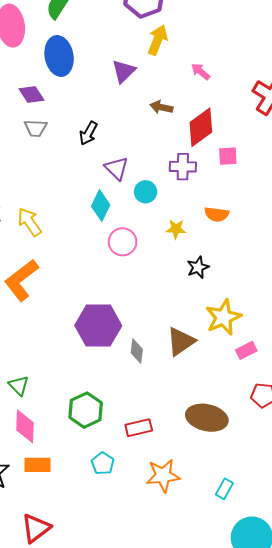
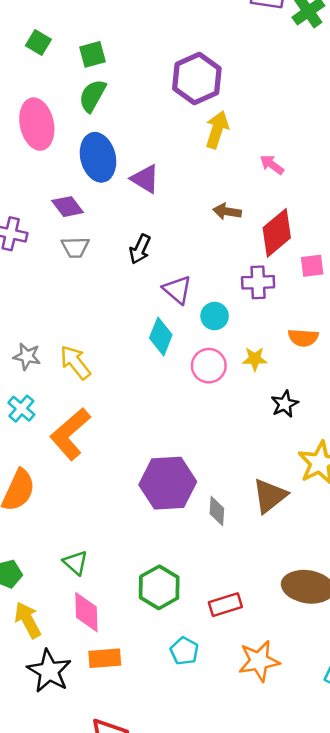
purple triangle: (124, 71) -> (145, 179), moved, turned -40
pink circle: (123, 242) -> (209, 366), moved

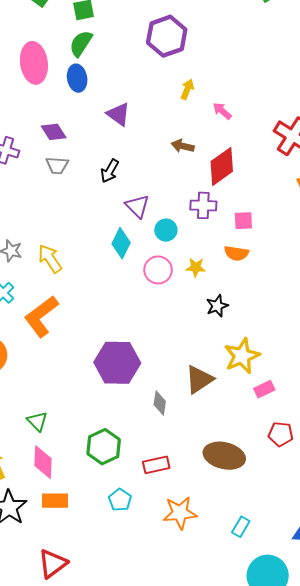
yellow arrow: (217, 130) -> (187, 89), moved, size x0.7
blue ellipse: (98, 157) -> (77, 78), moved, size x0.7
pink square: (312, 266) -> (243, 221), moved
gray diamond: (217, 511) -> (160, 403), moved

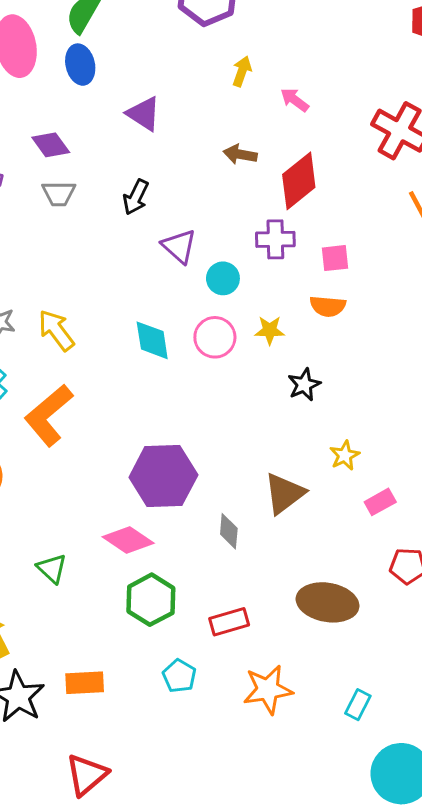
cyan diamond: (121, 243) -> (152, 340), moved, turned -32
yellow star: (242, 356) -> (345, 455), size x0.6
pink diamond: (43, 462) -> (128, 540), moved, turned -56

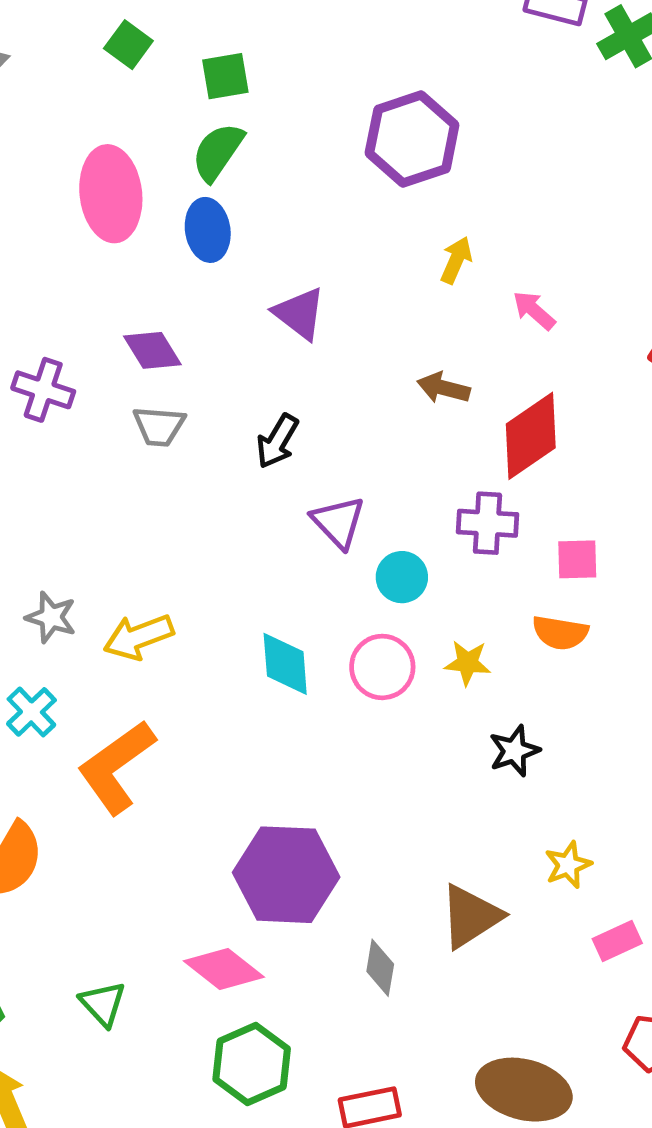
yellow arrow: (56, 330) -> (139, 637), turned -78

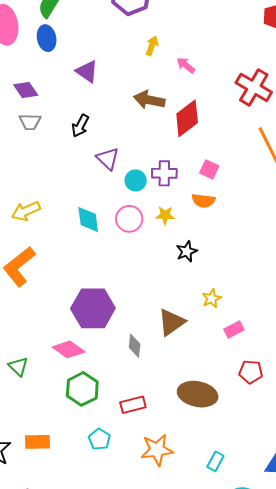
brown arrow: (443, 388) -> (149, 100), size x1.4
purple cross: (488, 523) -> (164, 173), moved
pink square: (577, 559) -> (209, 169), turned 30

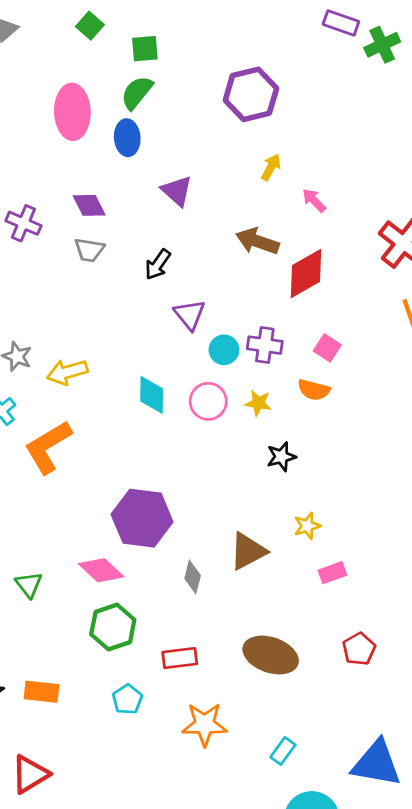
red pentagon: (251, 372) -> (359, 649), moved, turned 30

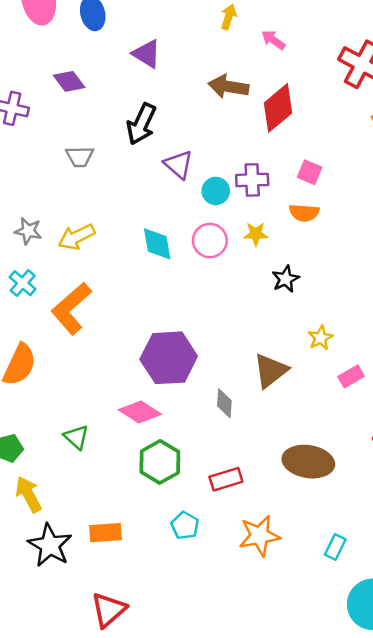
gray trapezoid: (89, 250) -> (80, 157), moved
black arrow: (158, 264) -> (141, 124), size x1.4

